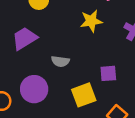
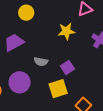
purple square: (108, 73) -> (67, 68), moved, turned -32

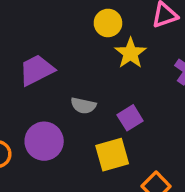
yellow circle: (26, 13) -> (108, 23), moved
yellow star: (66, 31) -> (131, 53), turned -30

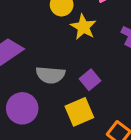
gray semicircle: (83, 106) -> (50, 75), size x1.4

